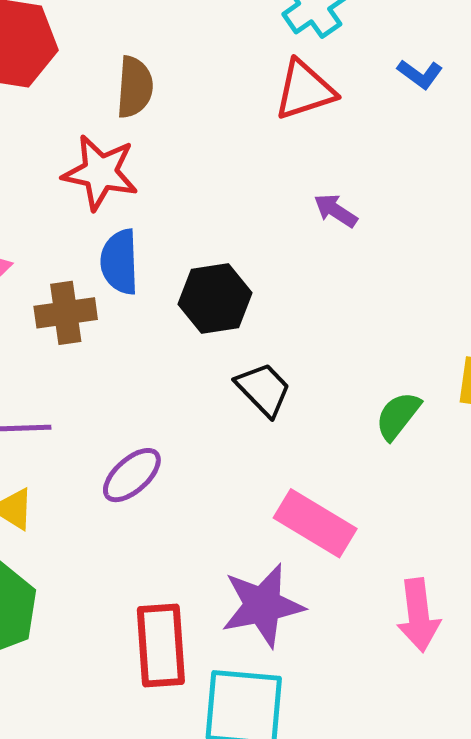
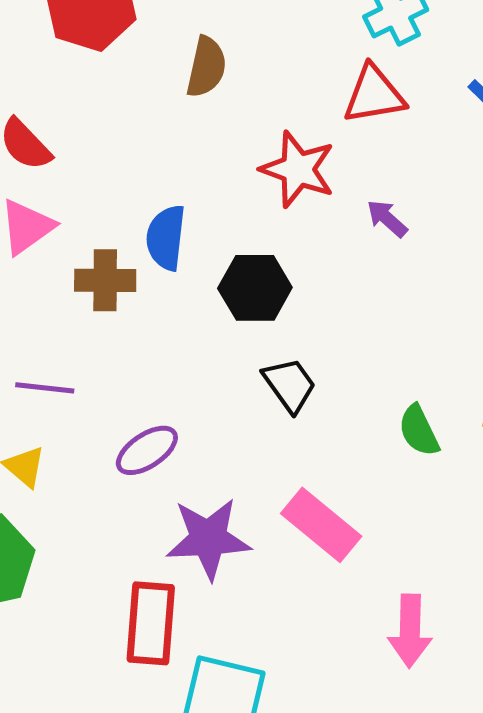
red star: (100, 172) -> (298, 169), moved
green semicircle: (398, 416) -> (419, 431), turned -72
purple star: (263, 605) -> (208, 539), moved

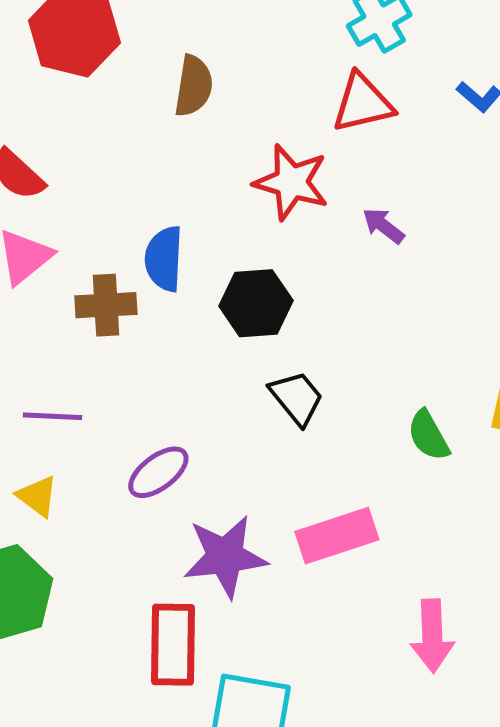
pink rectangle: (321, 525) -> (337, 536), turned -54

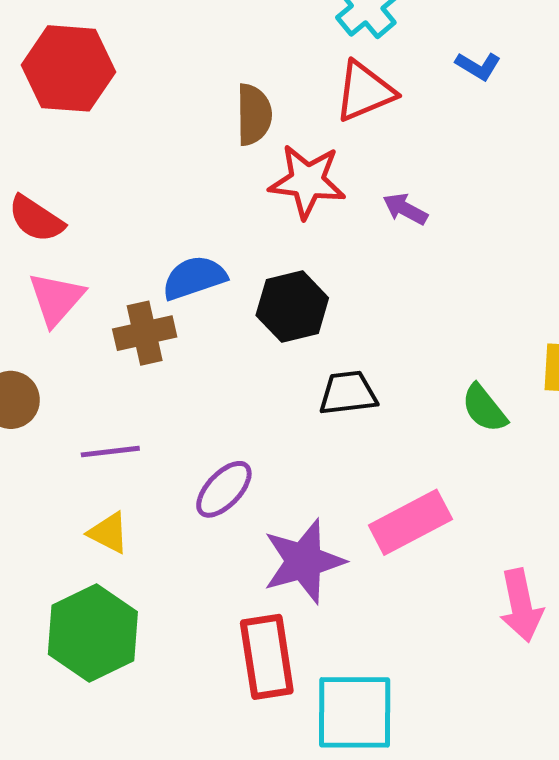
brown semicircle: (194, 86) -> (254, 115), moved
blue semicircle: (164, 259) -> (194, 278), turned 78
black trapezoid: (297, 398) -> (348, 393), turned -48

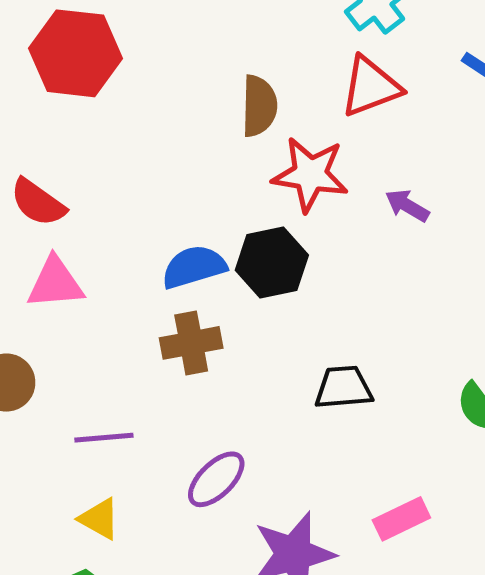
pink triangle: (56, 299) -> (55, 283), turned 42
black hexagon: (292, 307) -> (272, 263), moved
brown cross: (145, 333) -> (191, 343), moved
pink rectangle: (410, 522) -> (401, 519), size x0.7

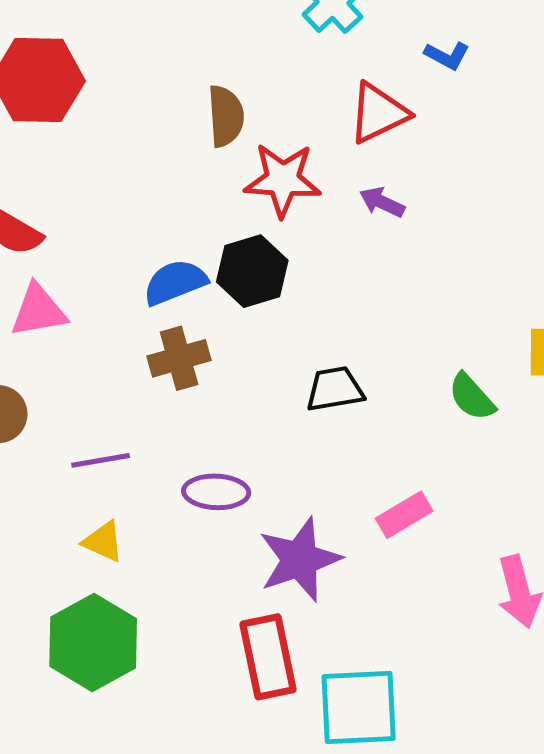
red triangle: (371, 87) -> (378, 113), moved
purple ellipse: (216, 479) -> (216, 492), turned 52

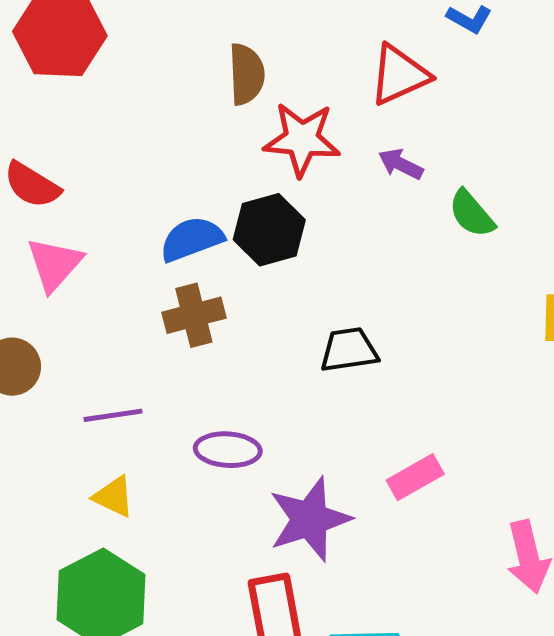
pink triangle: (38, 311) -> (55, 264), turned -40
green semicircle: (472, 397) -> (472, 214), moved

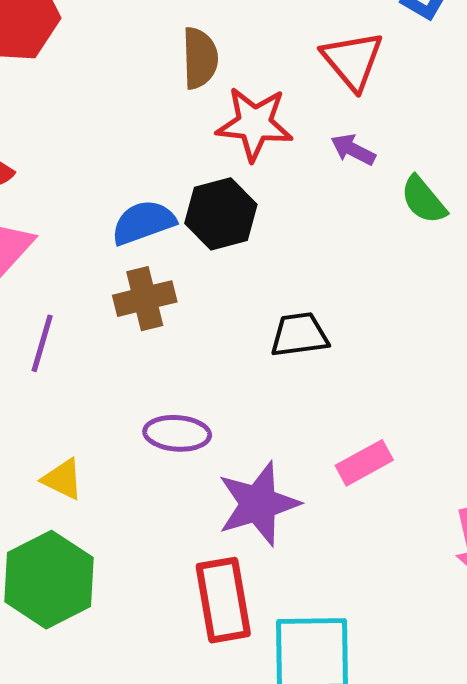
red triangle: (399, 75) -> (353, 60), turned -46
purple line: (113, 415) -> (42, 343), moved, turned -66

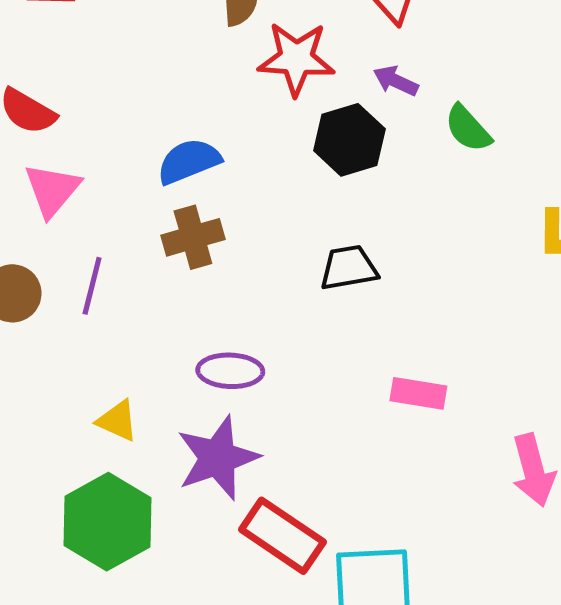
black hexagon: (221, 214) -> (349, 140), moved
pink rectangle: (364, 463) -> (418, 393), turned 40
purple star: (258, 504) -> (218, 458), moved
red rectangle: (223, 600) -> (282, 536), turned -44

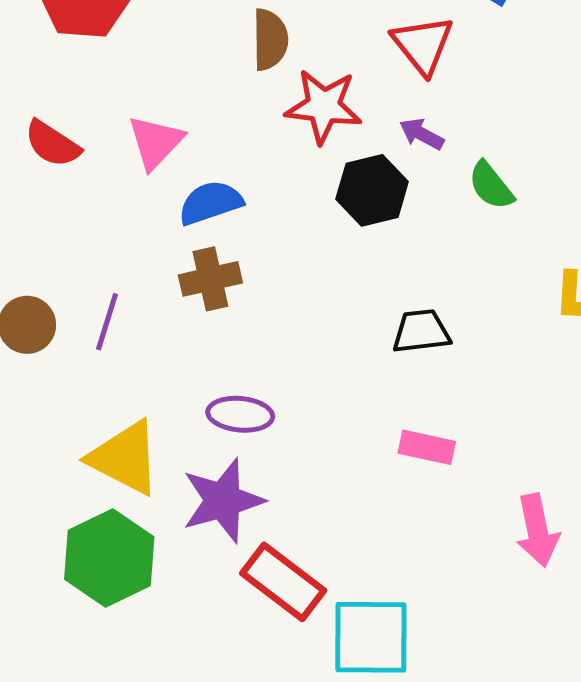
pink triangle: (52, 190) -> (155, 142), moved
black trapezoid: (349, 268) -> (421, 331), moved
yellow triangle: (117, 421) -> (125, 458), size x1.8

